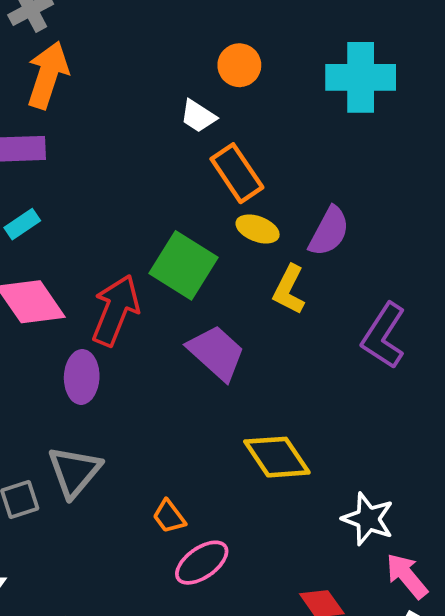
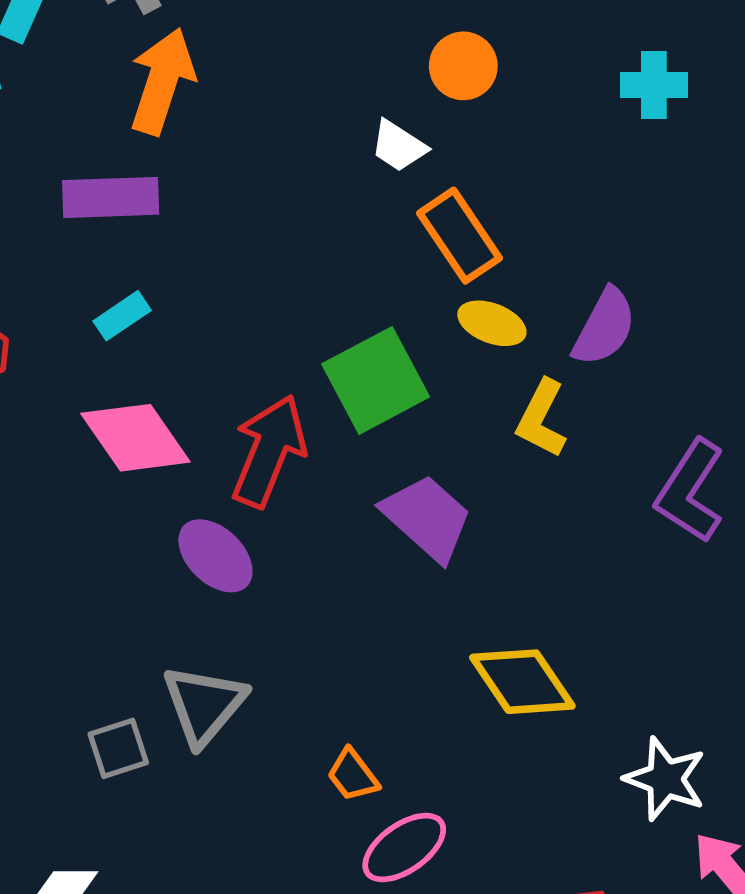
cyan cross: (361, 77) -> (654, 85), size x0.6
green square: (184, 265) -> (376, 380), turned 30
purple ellipse: (82, 377) -> (215, 556), turned -48

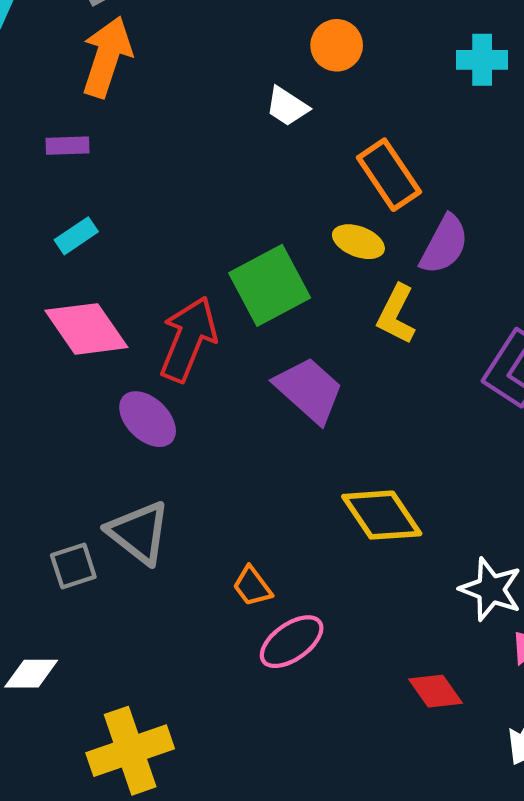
purple rectangle: (111, 197) -> (68, 146), size x0.6
orange rectangle: (459, 236) -> (389, 175), moved
gray triangle: (204, 705) -> (139, 533), turned -32

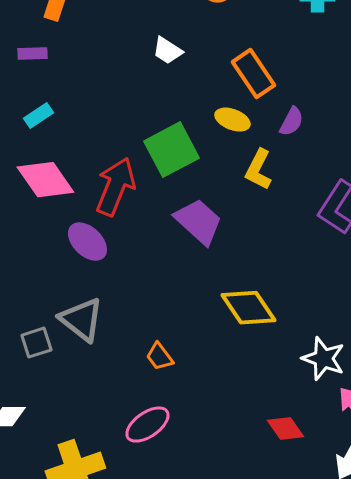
white trapezoid: (287, 106) -> (167, 51), moved
purple semicircle: (444, 245) -> (291, 122), size x0.7
pink ellipse: (292, 642) -> (147, 425), moved

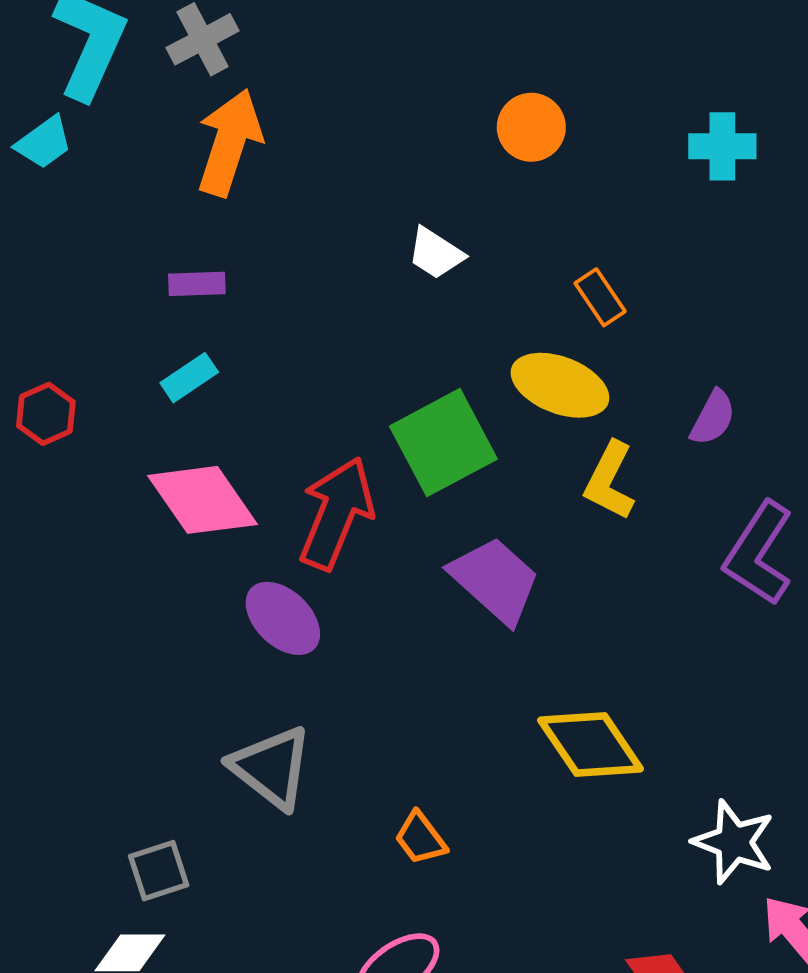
purple rectangle: (32, 54) -> (197, 284), moved
orange rectangle: (253, 74) -> (600, 297), size x0.6
yellow ellipse: (232, 120) -> (560, 385), size x1.4
purple semicircle: (291, 122) -> (713, 418), moved
gray square: (36, 343) -> (159, 871), moved

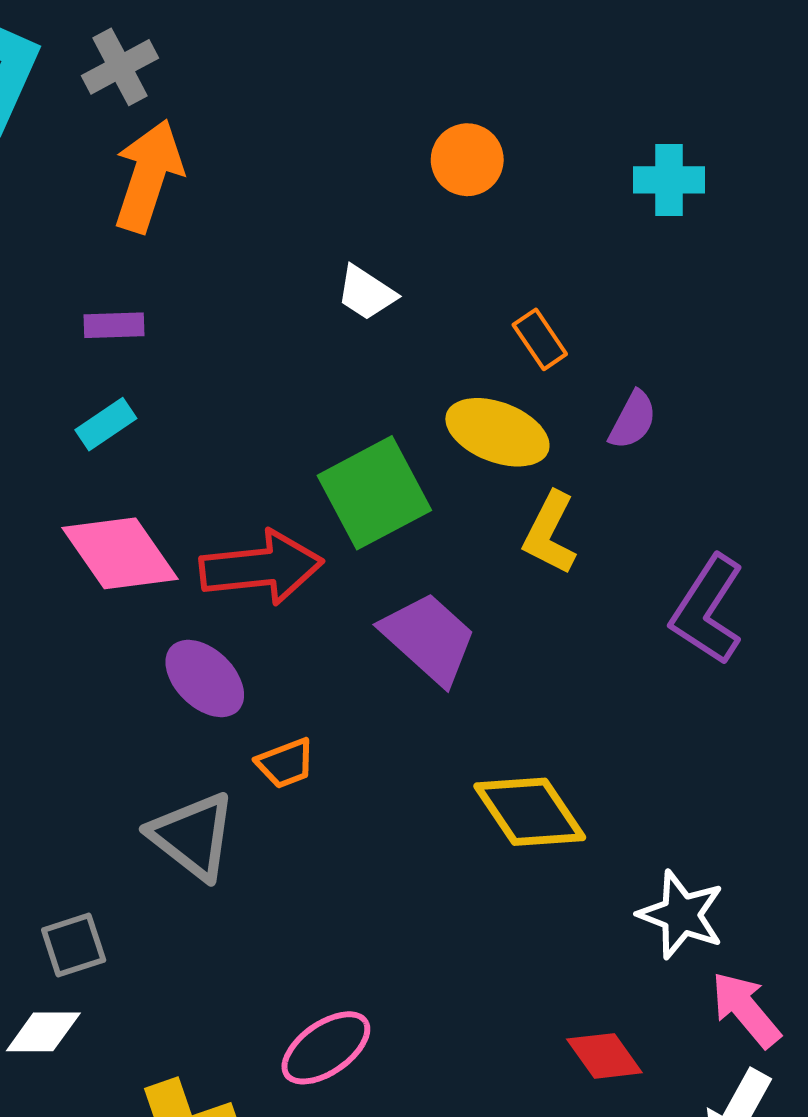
purple semicircle: (713, 418) -> (633, 420), moved
red arrow: (336, 513) -> (261, 567), turned 62
orange trapezoid: (420, 838) -> (286, 763), moved, turned -74

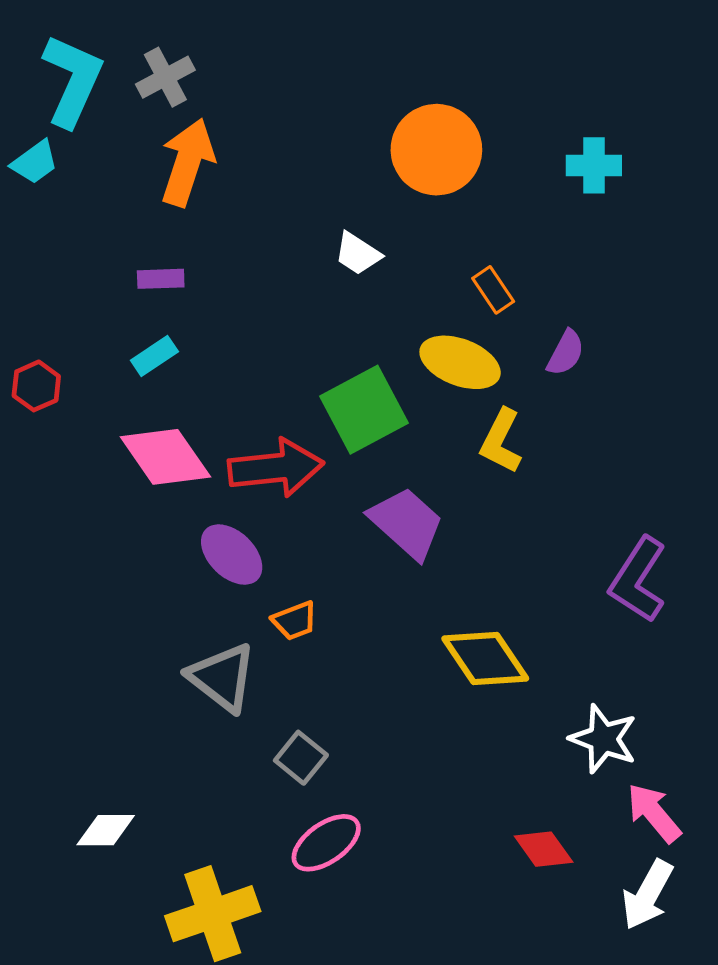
orange circle: (467, 160) -> (436, 150), size x1.6
purple L-shape: (707, 610) -> (638, 580), moved
gray square: (74, 945) -> (301, 758), moved, turned -33

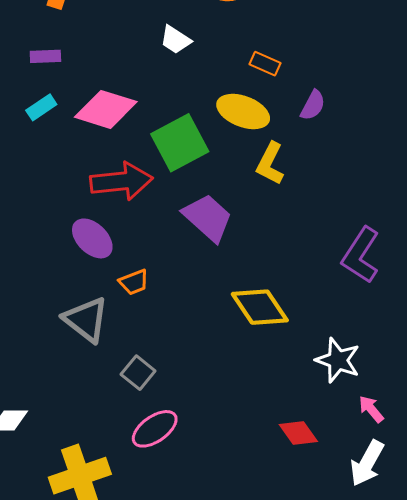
orange rectangle: (493, 290) -> (265, 64), turned -32
pink diamond: (165, 457) -> (106, 109), moved, turned -38
pink arrow: (654, 813) -> (371, 409), size x0.7

